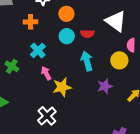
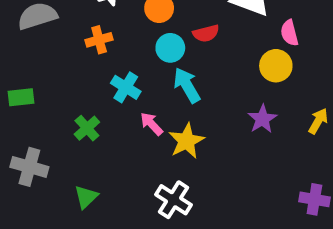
cyan arrow: (87, 61) -> (187, 85), moved
green cross: (12, 66) -> (87, 128), turned 32

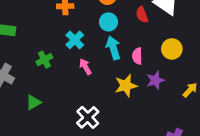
red semicircle: (206, 33) -> (142, 15), moved, turned 70
pink semicircle: (289, 33) -> (137, 56), moved
yellow star: (186, 141) -> (126, 86), moved

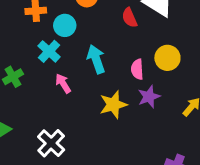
cyan circle: (109, 22) -> (65, 25), moved
pink semicircle: (137, 56) -> (137, 69), moved
white cross: (88, 117) -> (51, 143), moved

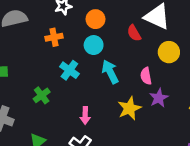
cyan circle: (65, 25) -> (94, 45), moved
yellow circle: (167, 58) -> (169, 52), moved
pink arrow: (63, 83) -> (85, 115), moved, turned -140

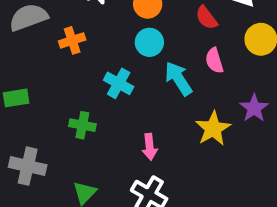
orange cross: (54, 37) -> (72, 40), moved
pink semicircle: (146, 76) -> (214, 61), moved
green cross: (42, 95) -> (82, 125), turned -35

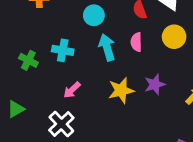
cyan cross: (119, 83) -> (63, 50), moved, turned -35
pink arrow: (150, 147) -> (72, 90), turned 36

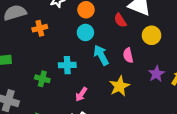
pink semicircle: (136, 42) -> (128, 55), moved
purple star: (155, 84) -> (156, 74), moved

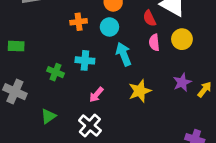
orange cross: (40, 28) -> (79, 22), moved
pink semicircle: (128, 55) -> (154, 43), moved

